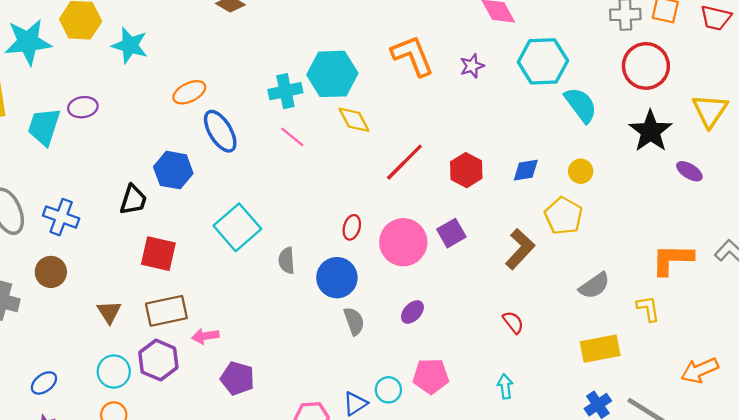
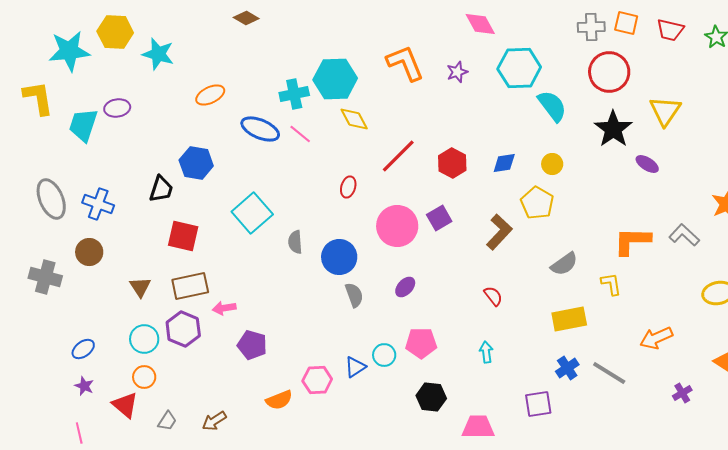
blue ellipse: (220, 131) -> (260, 129), moved, turned -36
red ellipse: (352, 227) -> (348, 187), moved

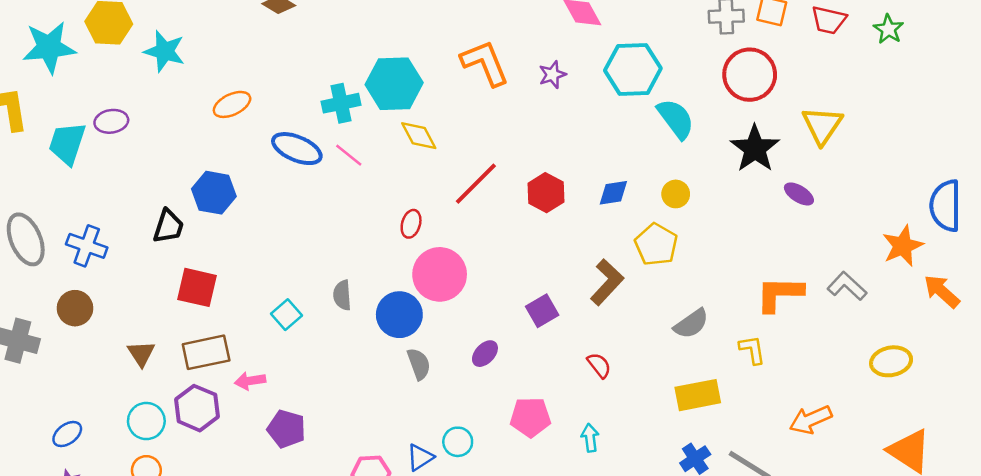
cyan square: (252, 213) -> (286, 315), moved, size x0.6
purple square: (439, 218) -> (542, 311), moved
pink circle: (397, 226) -> (440, 274), moved
pink pentagon: (421, 343) -> (530, 417), moved

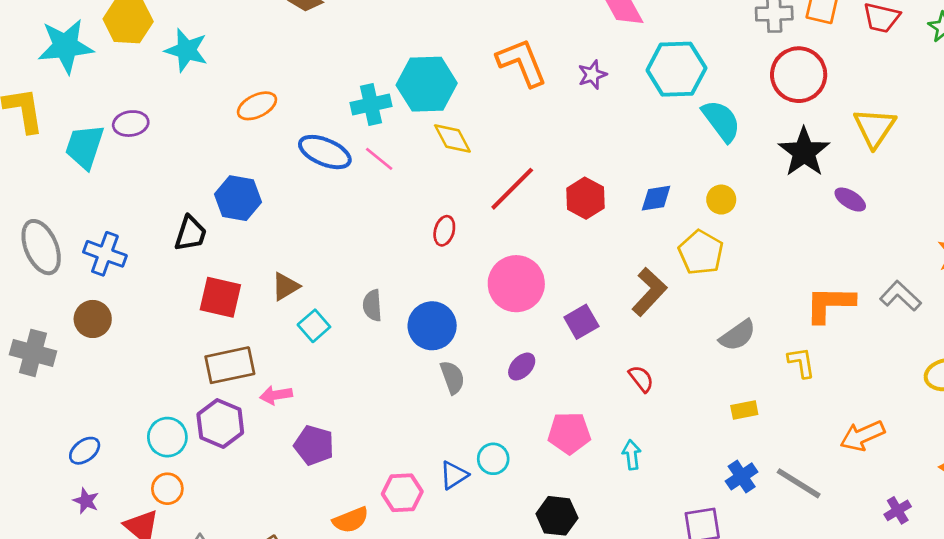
pink circle: (440, 274) -> (516, 284), moved
brown triangle: (141, 354) -> (285, 286), moved, turned 32
yellow rectangle: (698, 395) -> (744, 410), size x0.6

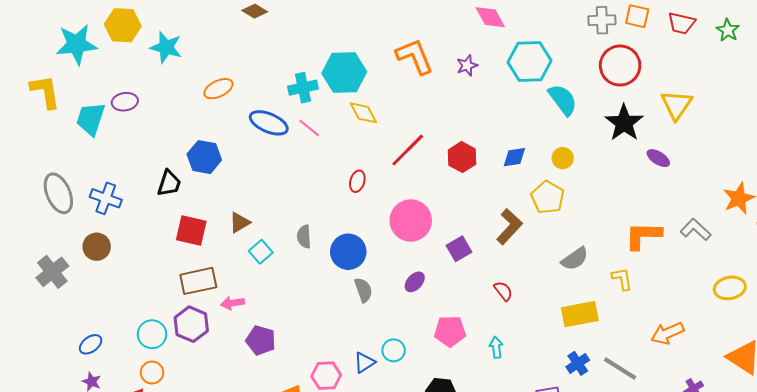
gray cross: (33, 353) -> (52, 272), turned 36
yellow rectangle: (744, 410) -> (580, 314), size x1.8

